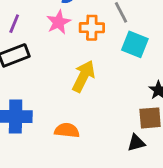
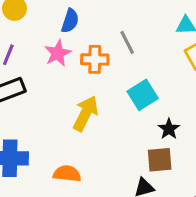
cyan square: (135, 44) -> (143, 95), moved, turned 36

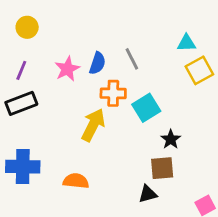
blue semicircle: (70, 21) -> (97, 63), moved
orange cross: (95, 59) -> (113, 93), moved

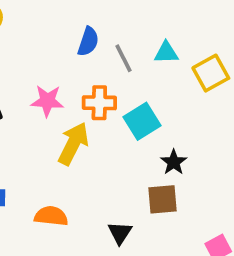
cyan triangle: (186, 43) -> (166, 53), moved
blue semicircle: (97, 63) -> (88, 41), moved
pink star: (67, 69) -> (47, 101), moved, turned 30
black triangle: (148, 194) -> (120, 233), moved, turned -42

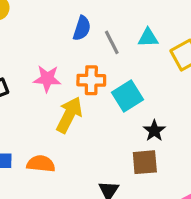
orange semicircle: (51, 216) -> (41, 164), moved

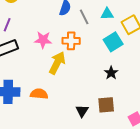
cyan square: (128, 96) -> (113, 42), moved
brown square: (145, 162) -> (106, 105), moved

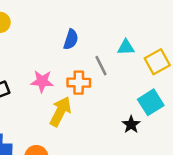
gray line: (84, 17) -> (101, 66), moved
cyan square: (113, 42) -> (151, 102), moved

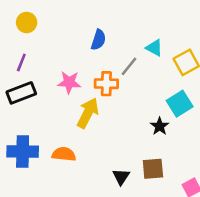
cyan triangle: (126, 47) -> (154, 48), turned 30
gray line: (101, 66) -> (129, 66), turned 66

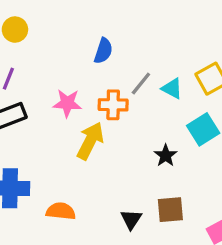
cyan triangle: (154, 48) -> (172, 88), moved
black star: (160, 126) -> (166, 156), moved
orange semicircle: (64, 154) -> (61, 211), moved

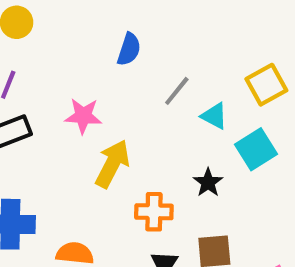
cyan triangle: (172, 88) -> (214, 116), moved
orange cross: (113, 105) -> (154, 212), moved

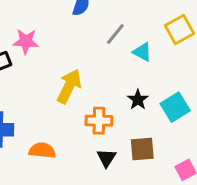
pink star: (83, 116) -> (26, 41), moved
cyan square: (256, 149) -> (175, 107), moved

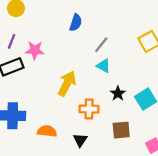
cyan triangle: (142, 52) -> (103, 66), moved
black triangle: (106, 158) -> (80, 140), moved

